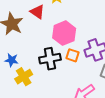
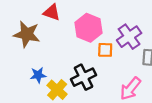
black cross: (50, 59) -> (83, 77), moved

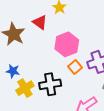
orange square: (105, 50) -> (75, 67), turned 32

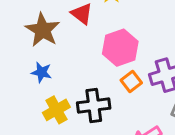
blue star: (13, 71) -> (41, 72), moved

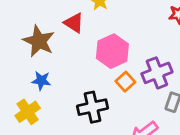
yellow cross: (56, 110) -> (28, 112), moved

